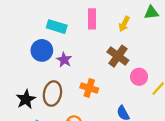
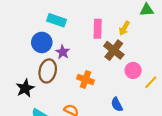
pink rectangle: (92, 19) -> (98, 29), moved
yellow arrow: (124, 24) -> (124, 28), moved
brown ellipse: (52, 94) -> (48, 71), moved

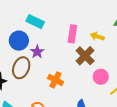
yellow arrow: (124, 28) -> (97, 36), turned 72

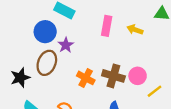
brown cross: (85, 56) -> (113, 76), moved, turned -30

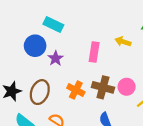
pink rectangle: (107, 26) -> (94, 52), moved
brown ellipse: (47, 63) -> (40, 92), moved

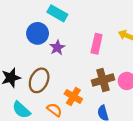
brown cross: (103, 87) -> (103, 80), turned -35
orange cross: (76, 90) -> (73, 96), moved

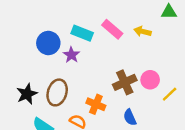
cyan rectangle: (57, 13) -> (82, 33), moved
pink rectangle: (97, 44) -> (112, 29), moved, turned -54

